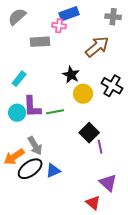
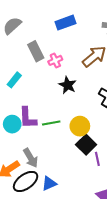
pink cross: (59, 26) -> (55, 60), moved, turned -32
gray rectangle: (40, 42) -> (36, 51), turned 66
cyan rectangle: (19, 79) -> (14, 80), moved
yellow circle: (83, 94) -> (80, 126), moved

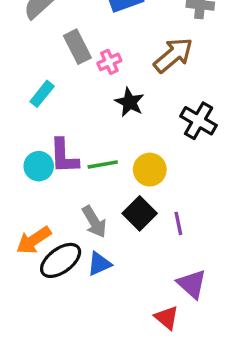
black square: (86, 145) -> (140, 213), moved
gray arrow: (31, 158) -> (94, 222), moved

